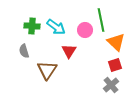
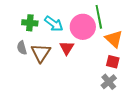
pink circle: (85, 30) -> (83, 27), size x1.6
red square: (115, 65) -> (113, 62), turned 32
brown triangle: (47, 70) -> (41, 53), moved

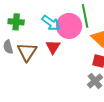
cyan arrow: (54, 24) -> (51, 23), moved

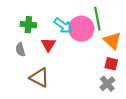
red triangle: (53, 47) -> (48, 45), moved
brown triangle: (27, 52) -> (39, 78), moved, turned -35

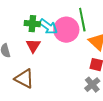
green cross: (28, 25) -> (32, 24), moved

